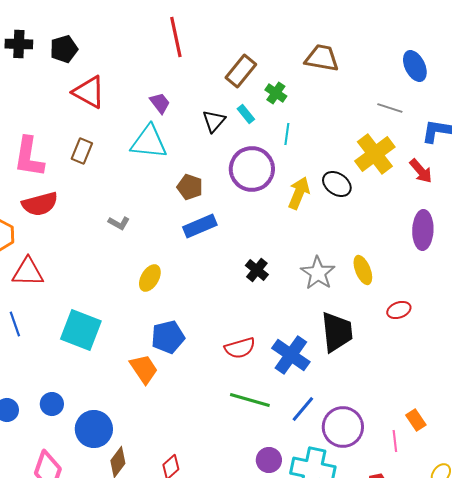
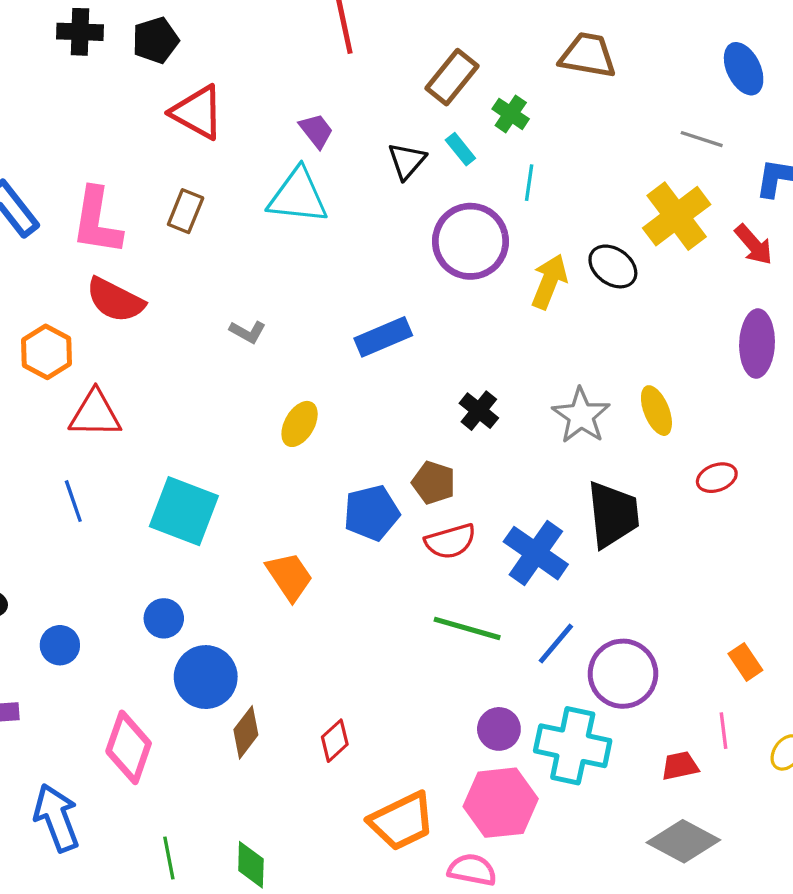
brown pentagon: (190, 187) -> (434, 483), moved
red semicircle: (40, 204) -> (115, 300), turned 42
blue pentagon: (168, 337) -> (372, 513), moved
blue circle: (52, 404) -> (164, 618), moved
pink line: (395, 441) -> (723, 731), moved

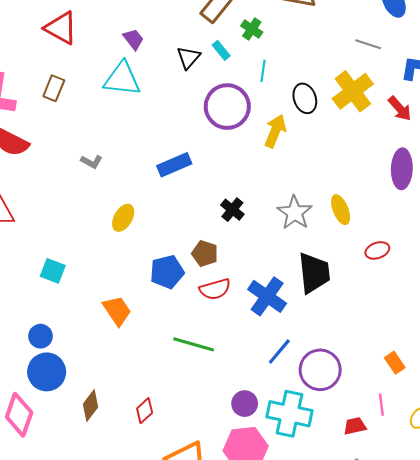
black ellipse: (613, 266) -> (305, 98), moved, turned 36
cyan square: (184, 511) -> (53, 271), size x0.6
green line: (467, 628) -> (194, 344), moved
blue circle: (206, 677) -> (47, 372), moved

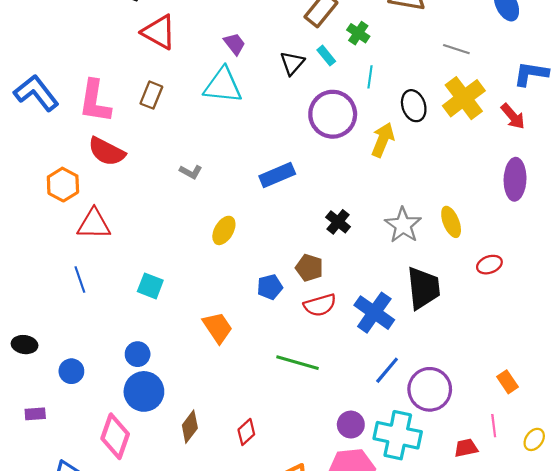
gray line: (368, 44) -> (456, 49), moved
blue pentagon: (167, 272) -> (270, 287), size x0.7

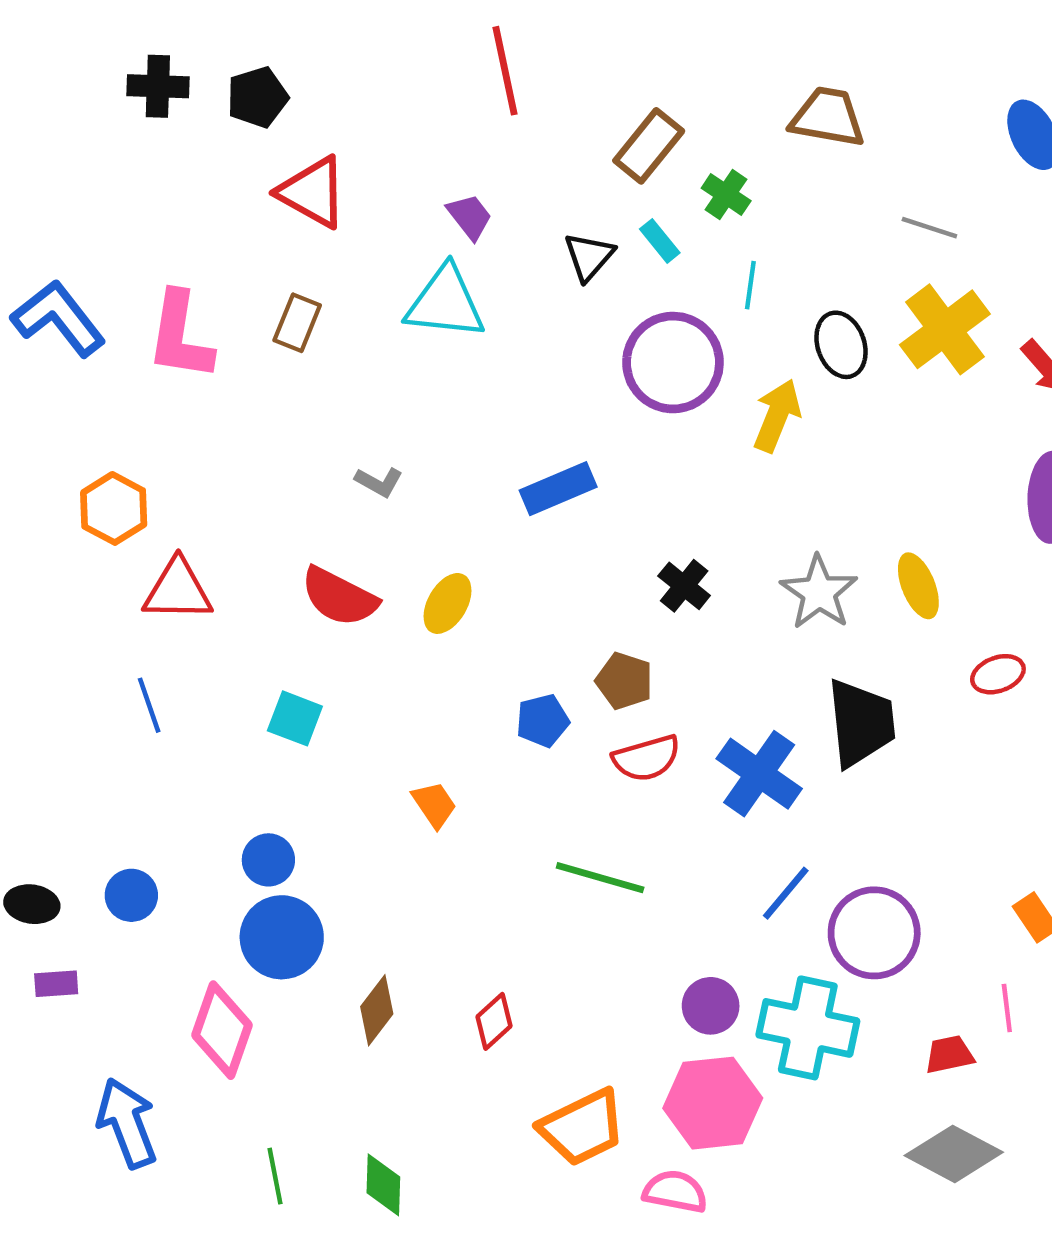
red semicircle: (107, 152) -> (339, 597), moved
orange trapezoid: (218, 327) -> (434, 805), size x0.7
black ellipse: (25, 345) -> (32, 904), moved

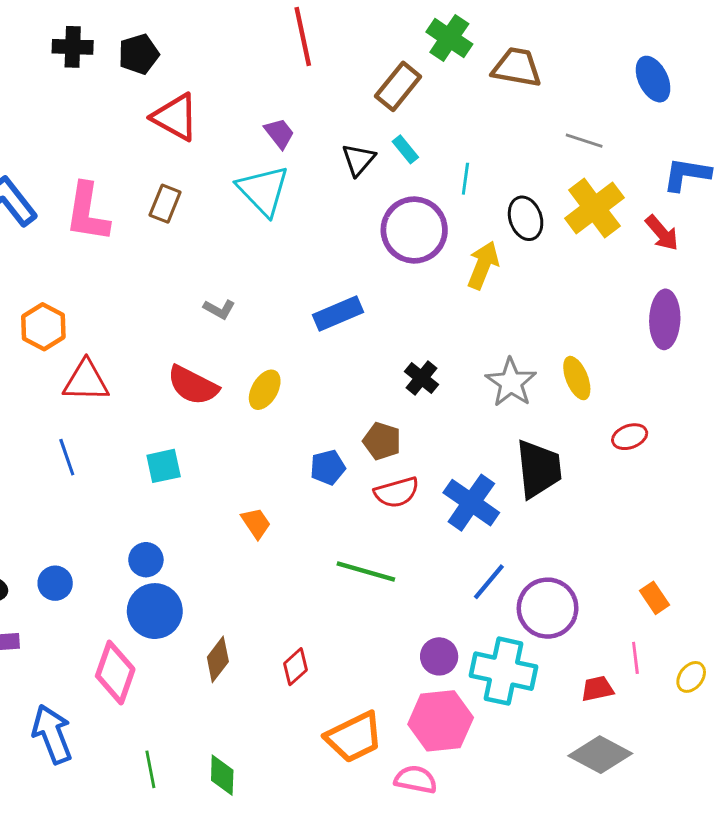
green cross: (726, 194) -> (449, 38), moved, size x1.4
cyan triangle: (445, 303) -> (263, 190), turned 40
cyan square: (295, 718) -> (164, 466), turned -33

